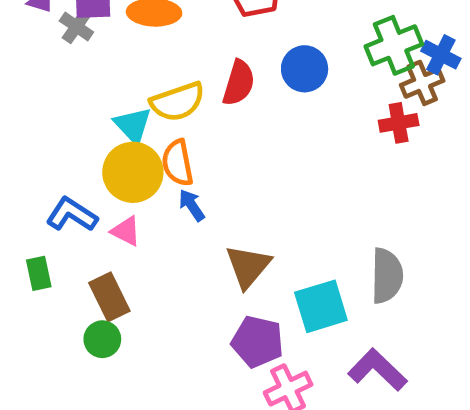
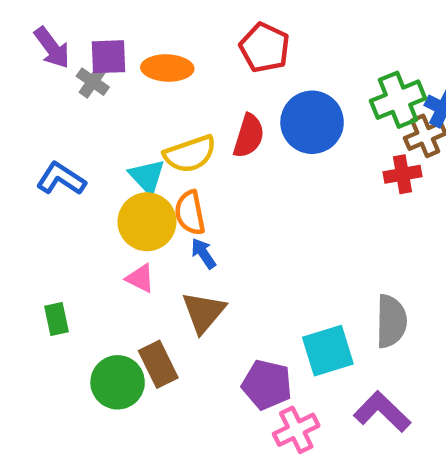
blue circle: (305, 69) -> (312, 122), size x1.4
blue L-shape: (72, 215) -> (61, 179), moved
brown triangle: (248, 266) -> (204, 312), moved
brown rectangle: (109, 297) -> (158, 364), moved
green circle: (102, 339) -> (118, 382), size x1.5

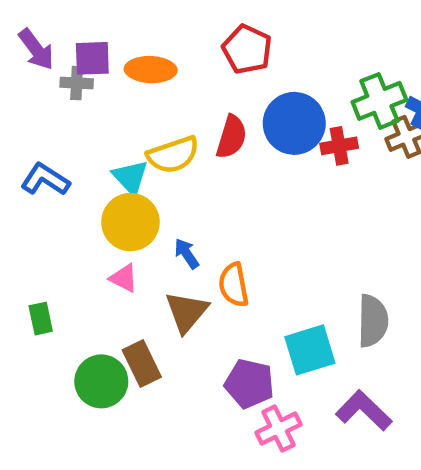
gray cross: (93, 82) -> (77, 83), turned -32
red cross: (403, 174) -> (339, 146), moved
orange semicircle: (190, 213) -> (234, 285), moved

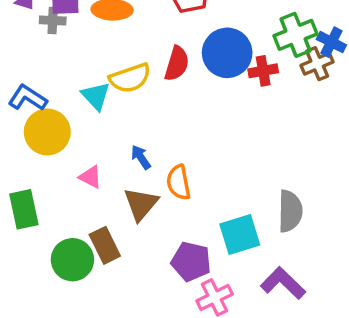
yellow circle: (130, 222) -> (47, 132), moved
green rectangle: (41, 319) -> (24, 209), size x1.5

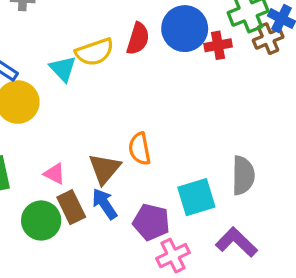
blue arrow: (141, 157) -> (105, 204), moved, size x1.4
pink triangle: (90, 177) -> (55, 174), moved

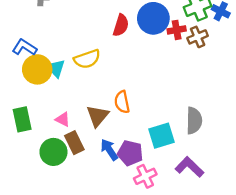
brown cross: (268, 39) -> (198, 37), moved
yellow semicircle: (95, 52) -> (87, 59), moved
cyan triangle: (63, 69) -> (56, 68), moved
blue arrow: (105, 204) -> (109, 150), moved

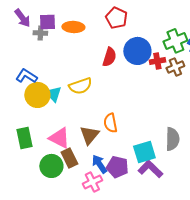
pink triangle: (63, 119) -> (59, 138), size x1.6
purple L-shape: (189, 167) -> (150, 169), moved
pink cross: (145, 176) -> (92, 182), moved

